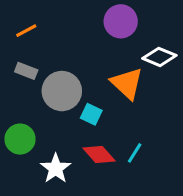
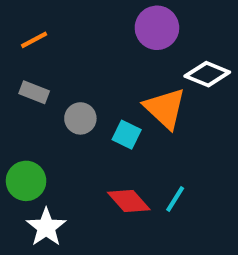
gray circle: (62, 91) -> (80, 118), size x0.6
cyan square: (91, 114) -> (127, 135), moved
white star: (56, 168) -> (46, 227), moved

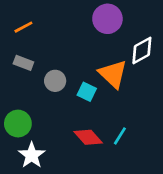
white diamond: (207, 74) -> (142, 50), turned -52

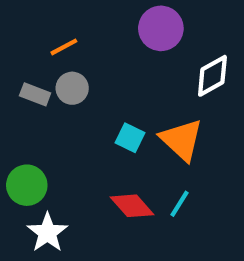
orange line: (23, 27) -> (64, 47), moved
orange triangle: (113, 74) -> (181, 140), moved
gray circle: (55, 81) -> (72, 88), moved

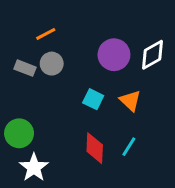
purple circle: (161, 28) -> (114, 55), moved
orange triangle: (181, 140) -> (130, 101), size x0.7
red diamond: (132, 206) -> (95, 148), turned 44

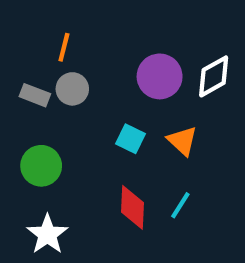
orange line: (46, 34) -> (64, 47), turned -48
green circle: (19, 133) -> (41, 166), moved

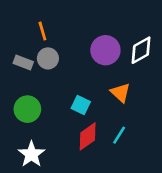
orange line: (64, 47) -> (42, 31), turned -30
cyan square: (130, 139) -> (81, 105), moved
red diamond: (133, 207) -> (88, 136), turned 52

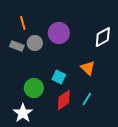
orange line: (42, 31) -> (23, 23), moved
purple circle: (105, 50) -> (59, 33), moved
green circle: (27, 109) -> (34, 88), moved

